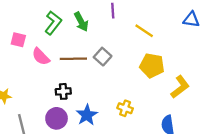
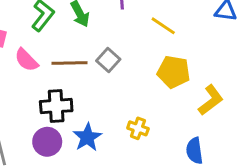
black cross: (63, 91) -> (56, 106), size x1.5

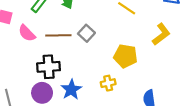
yellow pentagon: (174, 72) -> (125, 56), moved
yellow L-shape: (211, 100) -> (161, 34), moved
yellow cross: (138, 128) -> (108, 83), turned -32

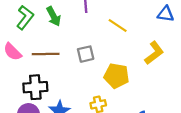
gray square: (86, 33) -> (86, 54), moved, turned 35

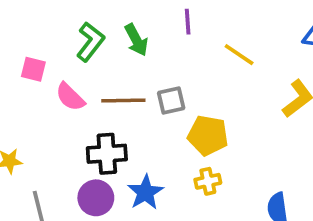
gray square: (86, 54) -> (171, 101), moved
yellow pentagon: (116, 76) -> (208, 135), moved

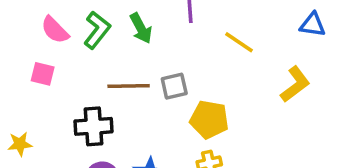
pink square: (33, 69) -> (43, 74), moved
pink semicircle: (70, 97) -> (55, 30), moved
black cross: (107, 154) -> (93, 126), moved

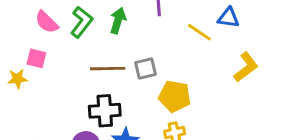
blue triangle: (313, 25) -> (228, 18), moved
green arrow: (141, 28) -> (118, 21), turned -135
black cross: (93, 126) -> (105, 111), moved
yellow star: (20, 144) -> (17, 79), moved

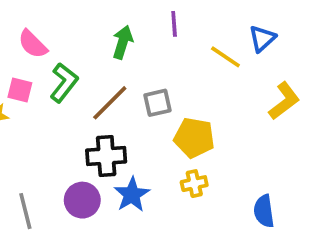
blue triangle: (228, 18) -> (262, 39), turned -50
green L-shape: (81, 22) -> (64, 83), moved
brown line: (108, 69) -> (110, 103), turned -44

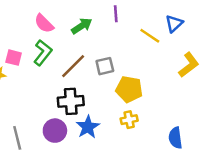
green arrow: (123, 42) -> (82, 26), turned 40
pink semicircle: (33, 44) -> (44, 23), moved

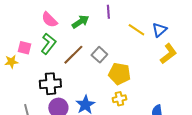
blue triangle: (174, 23) -> (159, 30), moved
gray square: (105, 66) -> (99, 55), turned -35
black cross: (71, 101) -> (50, 84), moved

